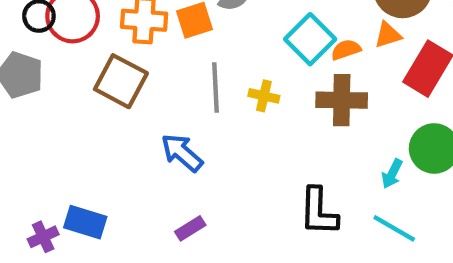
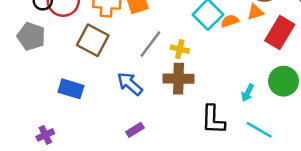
gray line: (216, 88) -> (150, 44), turned 40
brown cross: (342, 100) -> (178, 79), moved
cyan arrow: (392, 174) -> (248, 93), moved
blue rectangle: (85, 222) -> (71, 89), moved

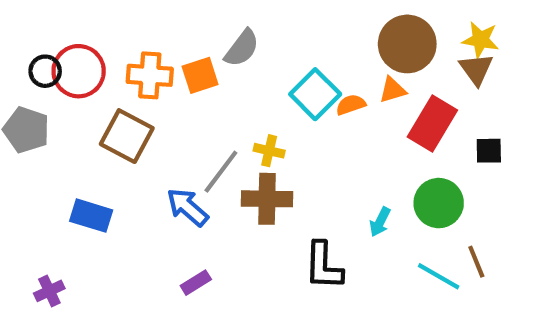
gray line: (150, 44) -> (221, 172), moved
cyan line: (259, 130) -> (439, 276), moved

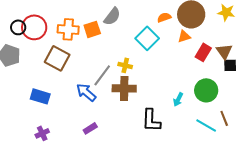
brown triangle: (476, 69) -> (224, 51), moved
orange semicircle: (351, 105) -> (164, 17), moved
red rectangle: (432, 123) -> (203, 52), size x0.7
purple cross: (49, 291) -> (42, 133), moved

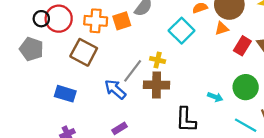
cyan arrow: (178, 99) -> (215, 97), turned -96

